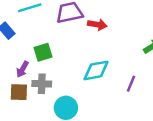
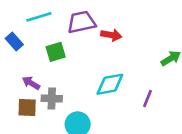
green square: (43, 52) -> (56, 52), moved
purple arrow: (22, 69) -> (31, 83), turned 91

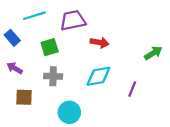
red arrow: (111, 35) -> (100, 42), moved
purple arrow: (31, 83) -> (15, 68), moved
gray cross: (52, 98) -> (53, 76), moved

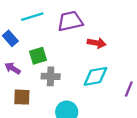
green square: (50, 47) -> (38, 56), moved

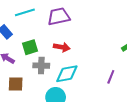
red arrow: (97, 43) -> (62, 47), moved
cyan diamond: (95, 76) -> (67, 74), moved

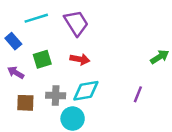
purple trapezoid: (59, 16) -> (76, 23), turned 70
gray cross: (41, 66) -> (56, 96), moved

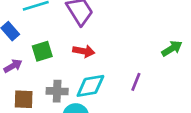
purple arrow: (16, 73) -> (13, 66), turned 119
purple line: (138, 94) -> (136, 82), moved

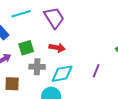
gray cross: (57, 91) -> (37, 67), moved

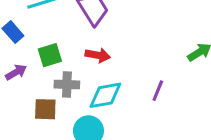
brown square: (12, 84) -> (45, 109), moved

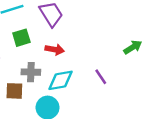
green square: (50, 55) -> (21, 38), moved
purple line: (158, 91) -> (101, 77), turned -56

